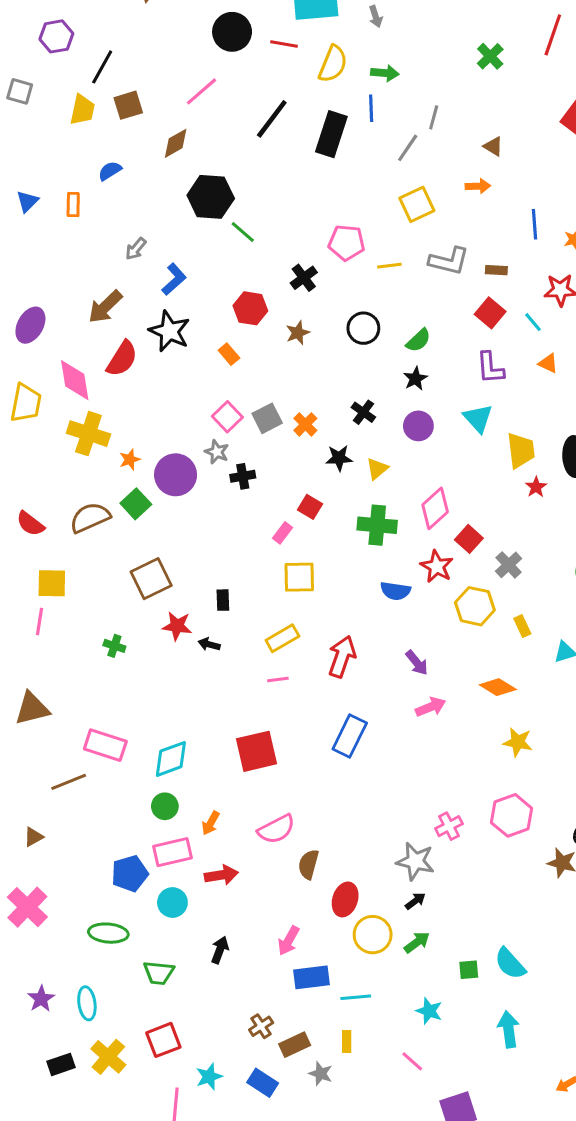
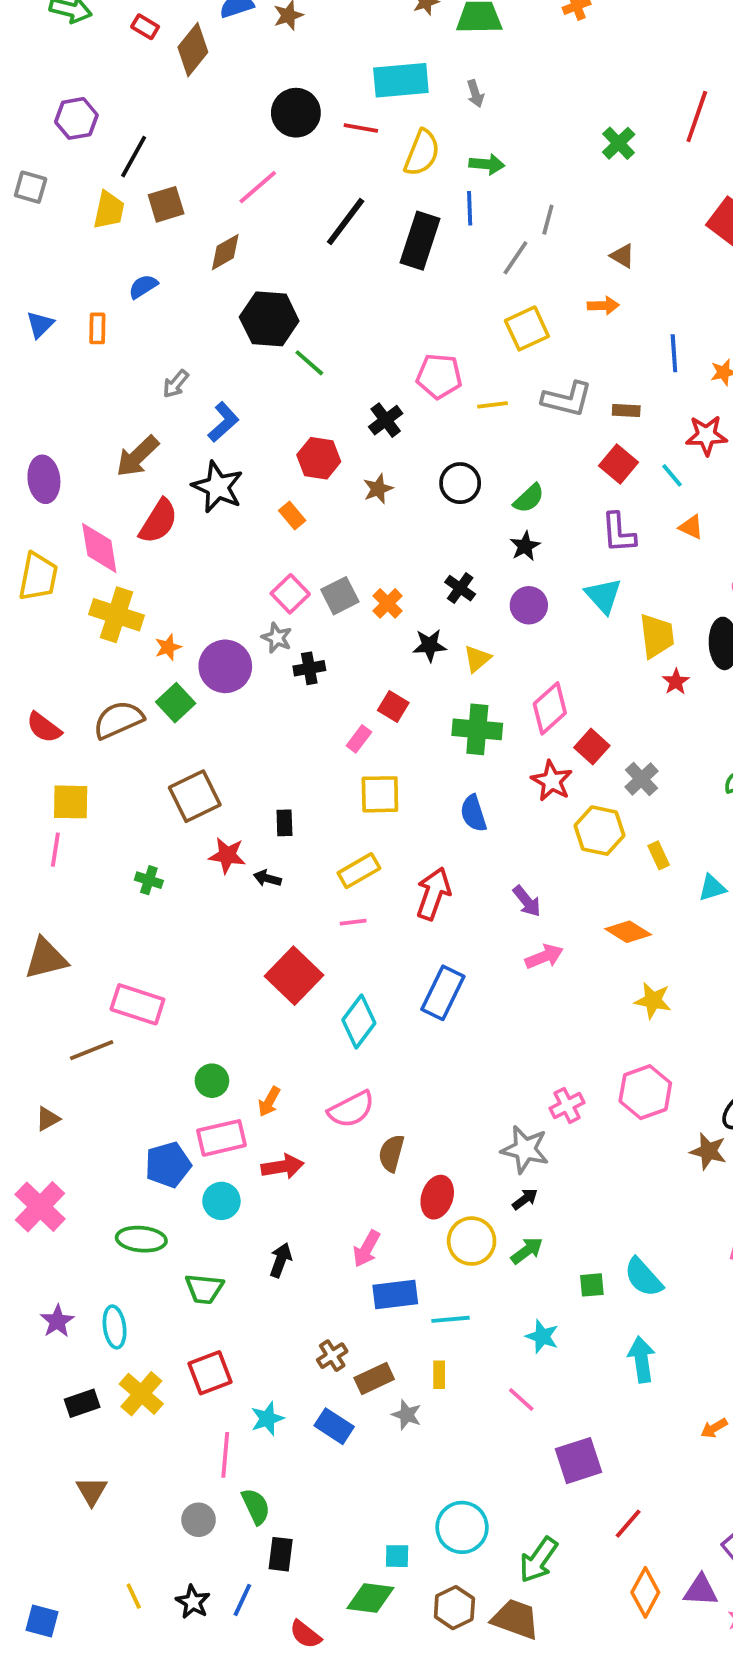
purple ellipse: (30, 325) -> (44, 479), turned -36
blue semicircle: (395, 591) -> (473, 813), moved, turned 64
red square: (256, 751) -> (294, 976), moved, turned -33
cyan diamond: (171, 759) -> (359, 1021), moved, turned -33

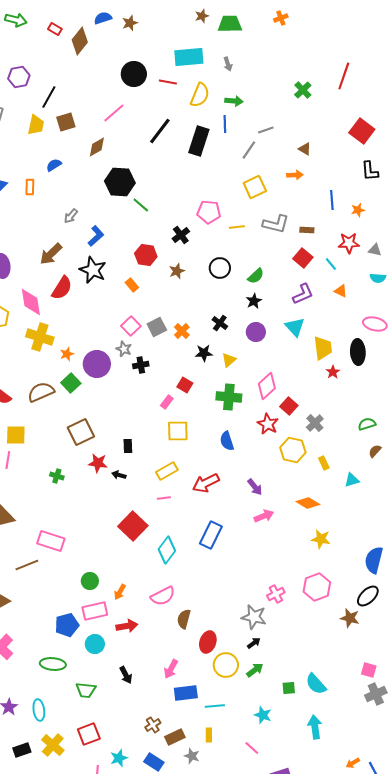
gray line: (548, 220) -> (266, 130), turned 56
purple L-shape: (619, 533) -> (303, 294), turned -110
red arrow: (433, 894) -> (206, 483), turned -136
black arrow: (281, 1260) -> (126, 675), turned 132

